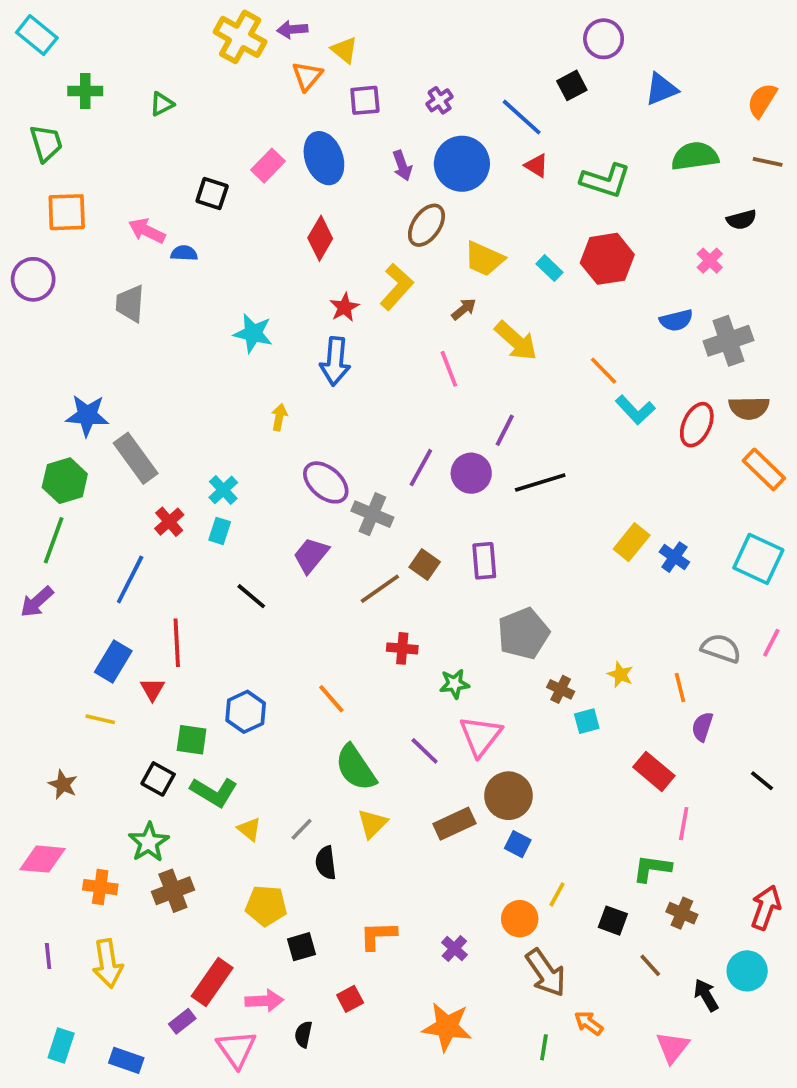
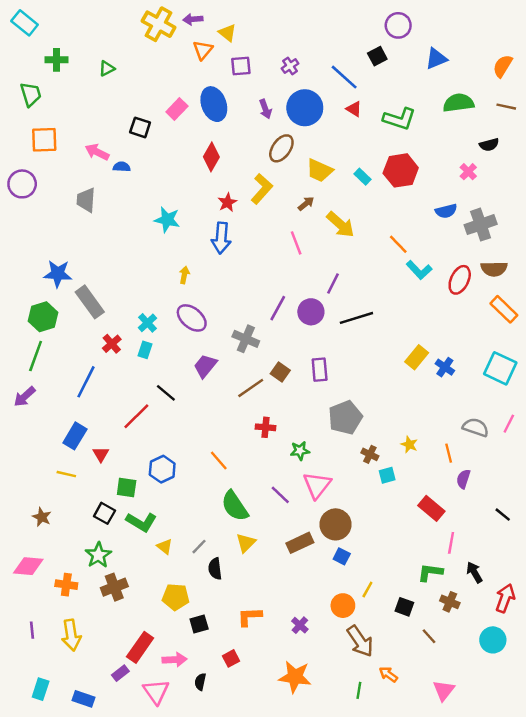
purple ellipse: (326, 482) -> (192, 318), moved
red line: (177, 643) -> (136, 416), moved, turned 48
black arrow: (706, 995) -> (474, 572), moved

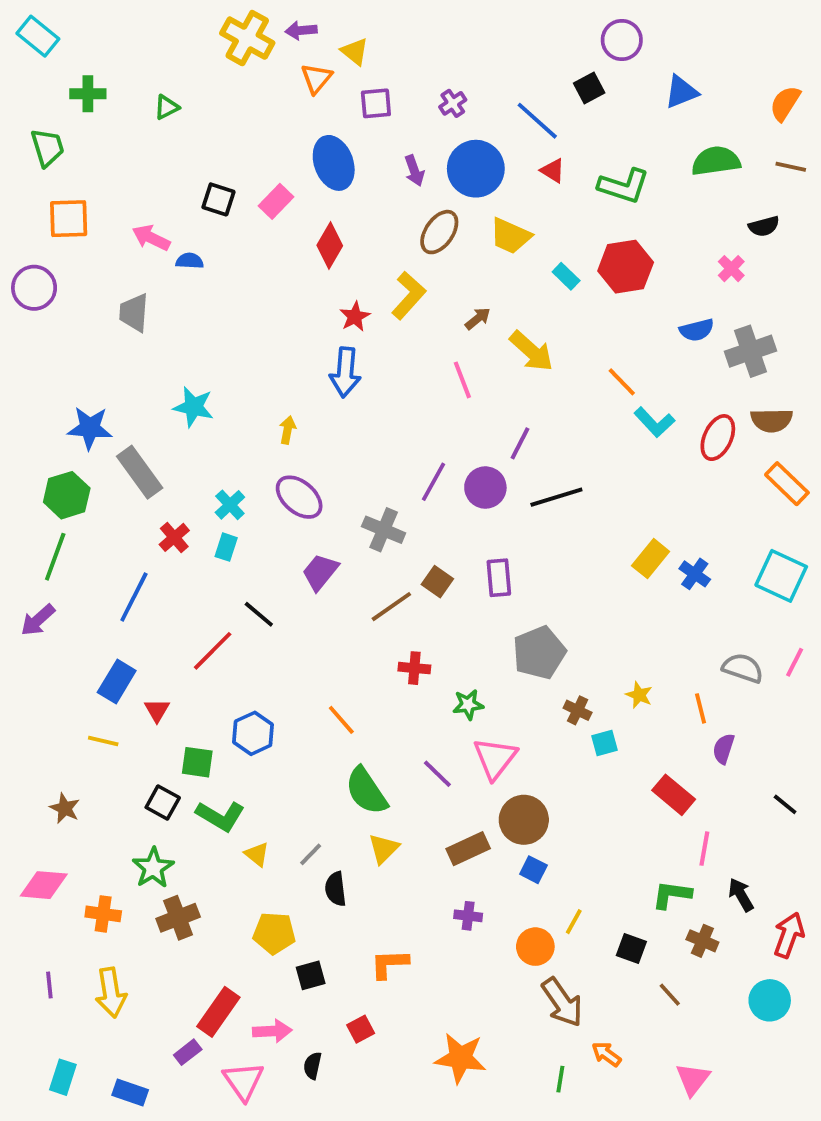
pink rectangle: (177, 109) -> (276, 201), moved
yellow trapezoid: (320, 170) -> (510, 236), moved
cyan star: (167, 220) -> (193, 407), moved
purple cross: (300, 625) -> (468, 916), moved, turned -35

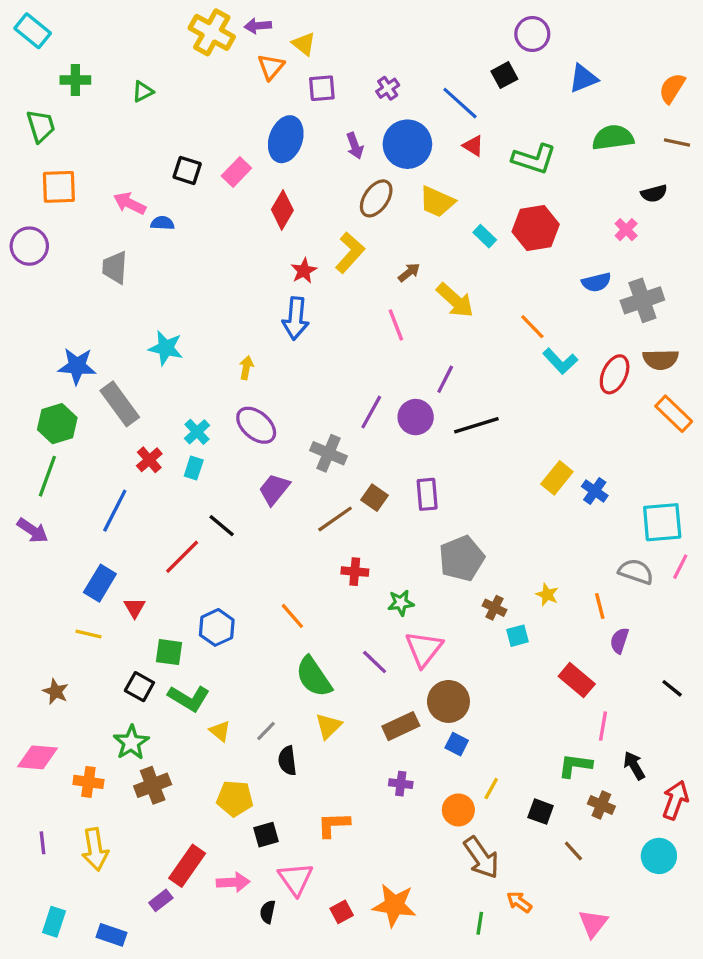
blue ellipse: (334, 163) -> (286, 139), turned 39
cyan square: (781, 576) -> (662, 522), moved, turned -30
purple arrow: (38, 620) -> (33, 530), turned -104
red square: (361, 1029) -> (342, 912), moved
pink triangle: (243, 1081) -> (296, 879), moved

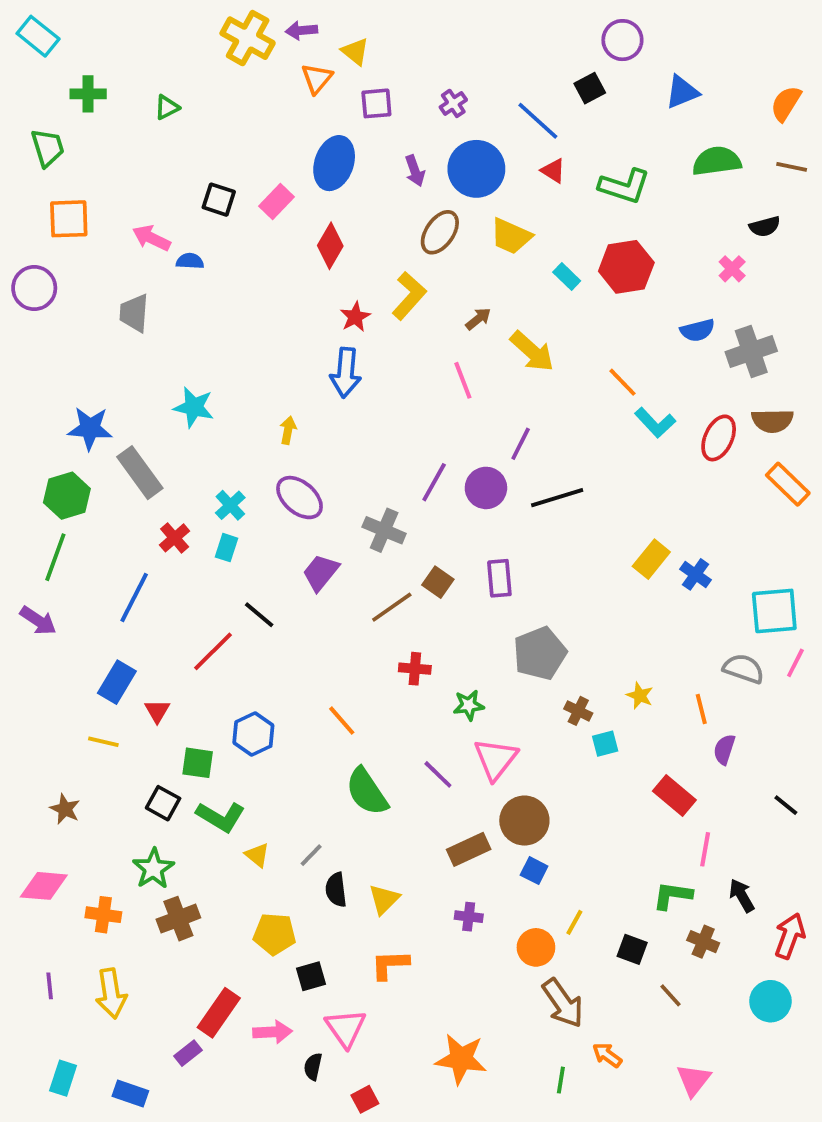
yellow triangle: (328, 726) -> (384, 899), moved
red square: (342, 912) -> (365, 1099), moved

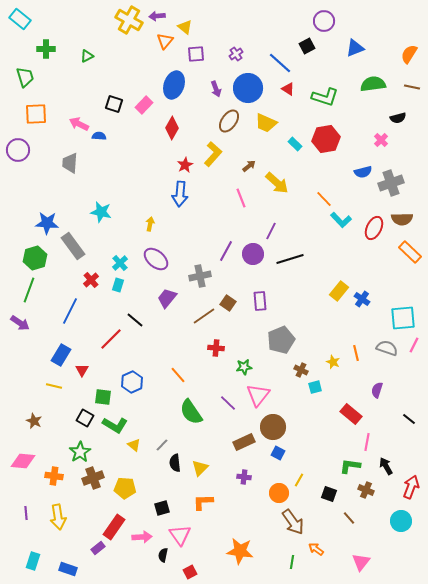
gray cross: (384, 530) -> (200, 276), turned -35
orange line: (701, 709) -> (356, 353), moved
yellow pentagon: (275, 934) -> (125, 488), moved

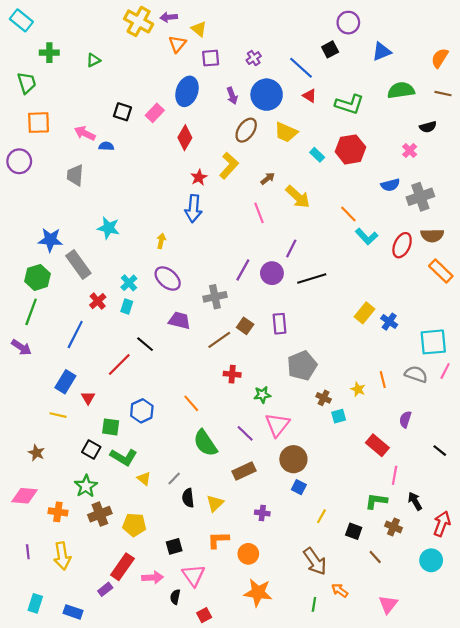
purple trapezoid: (167, 298) -> (179, 320), turned 65
brown rectangle: (244, 442) -> (244, 471), moved
orange circle: (279, 493) -> (248, 554), moved

